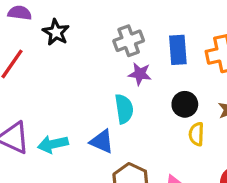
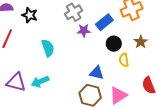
blue rectangle: (178, 50) -> (104, 22), moved, turned 66
cyan semicircle: (124, 109) -> (48, 48), moved
blue triangle: (102, 141) -> (97, 73), moved

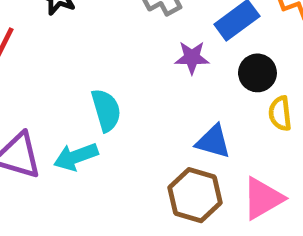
purple star: (84, 31) -> (192, 57), moved
cyan semicircle: (48, 48) -> (106, 110), moved

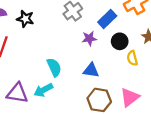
blue triangle: (213, 142) -> (91, 70), moved

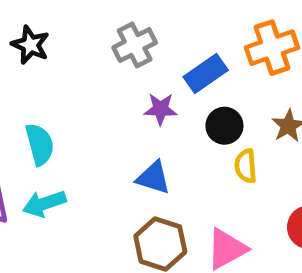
cyan semicircle: (54, 67) -> (40, 144), moved

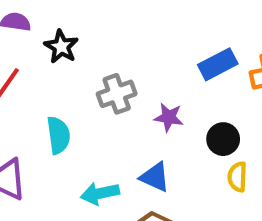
gray cross: (135, 45) -> (117, 94), moved
blue rectangle: (206, 74) -> (218, 64), moved
cyan arrow: (44, 204) -> (100, 193), moved

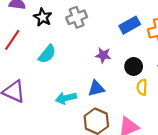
gray cross: (117, 94) -> (77, 17), moved
cyan semicircle: (58, 135) -> (47, 54), moved, turned 48
blue triangle: (155, 177) -> (96, 88), turned -36

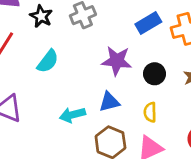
purple star: (103, 55) -> (117, 61), size x1.5
yellow semicircle: (142, 87) -> (150, 112), moved

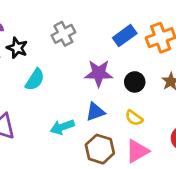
black star: (41, 16) -> (17, 48), moved
yellow semicircle: (150, 112) -> (134, 118), turned -48

